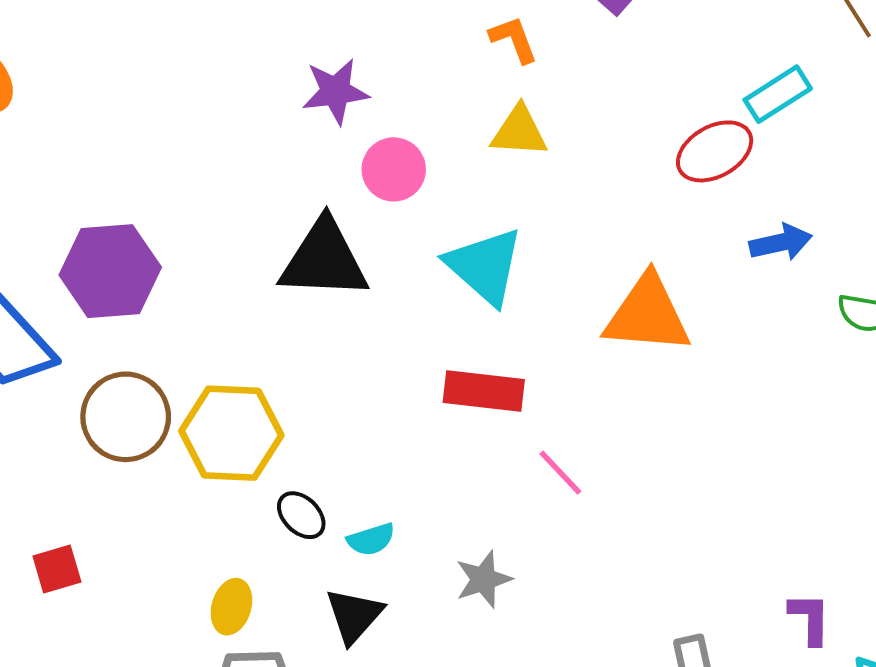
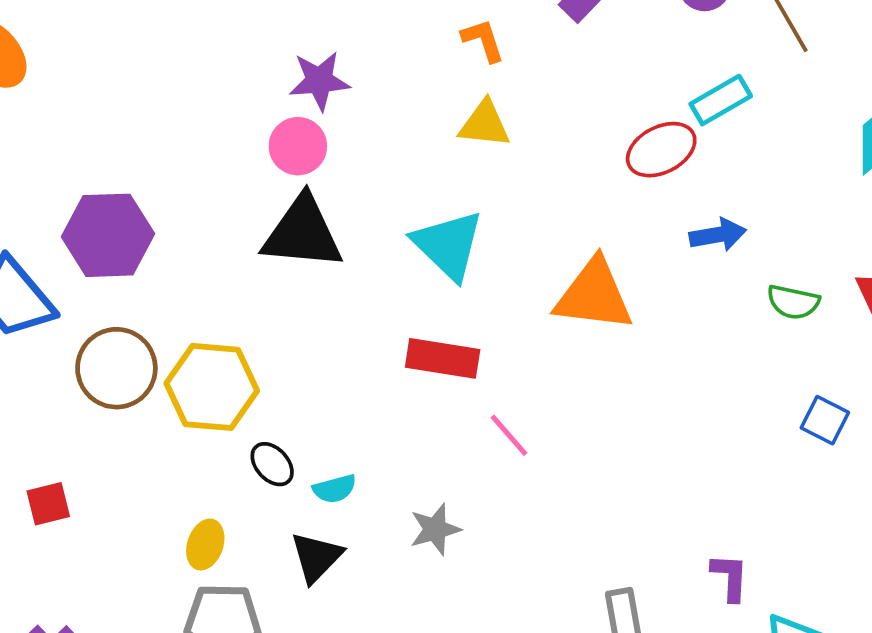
pink circle: (394, 169) -> (298, 146), moved

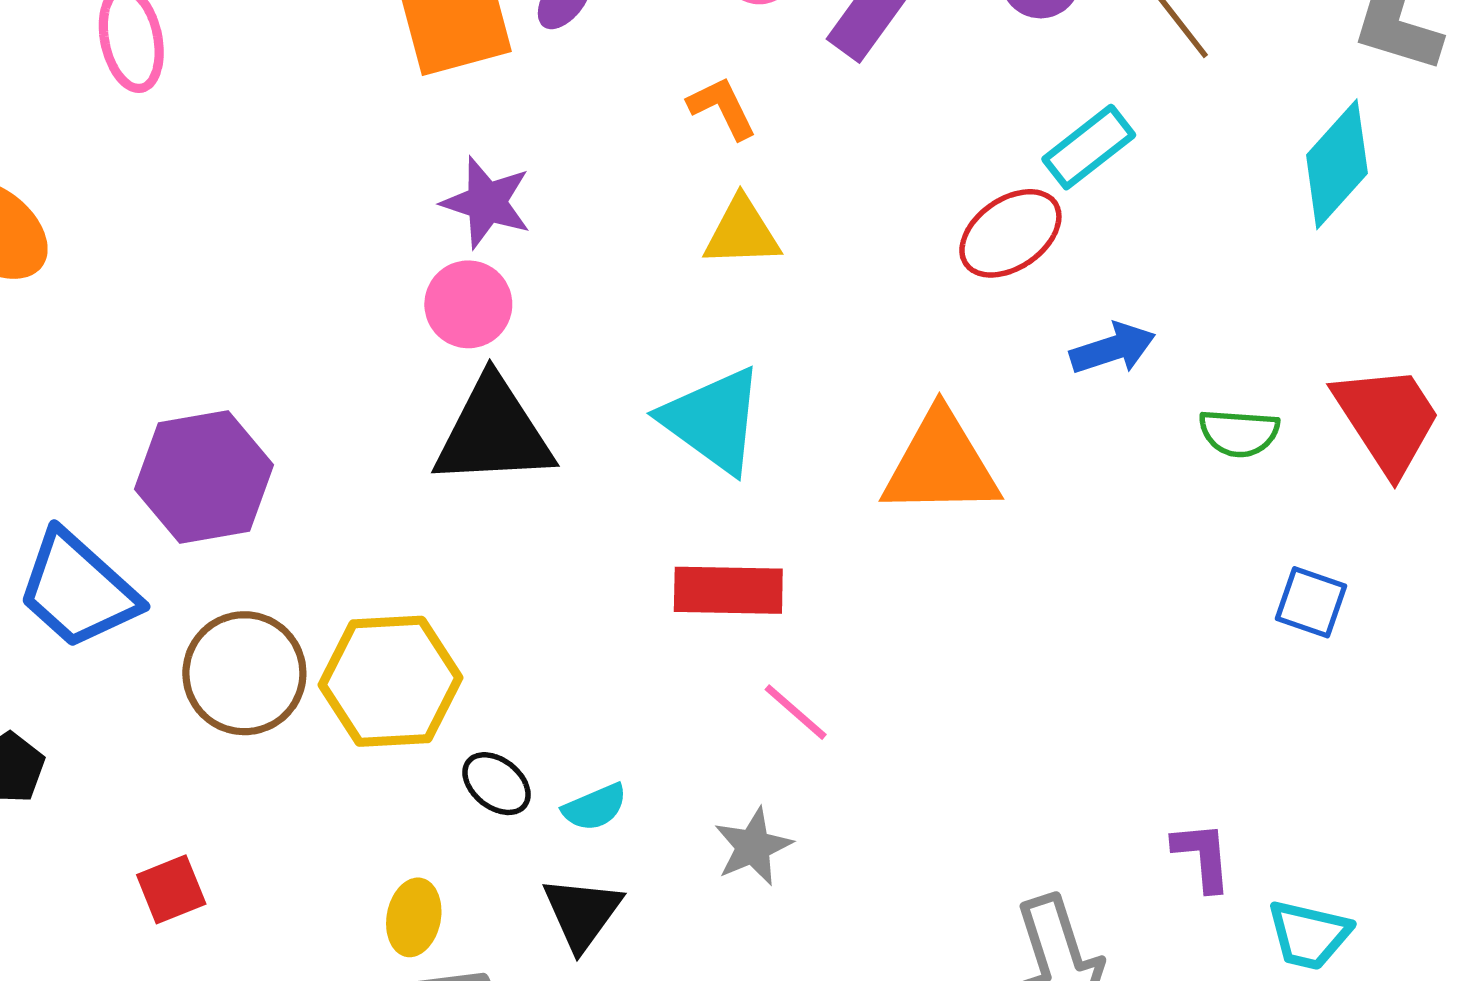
purple star: (319, 81) -> (487, 202), turned 30
pink line: (509, 435) -> (796, 712), moved

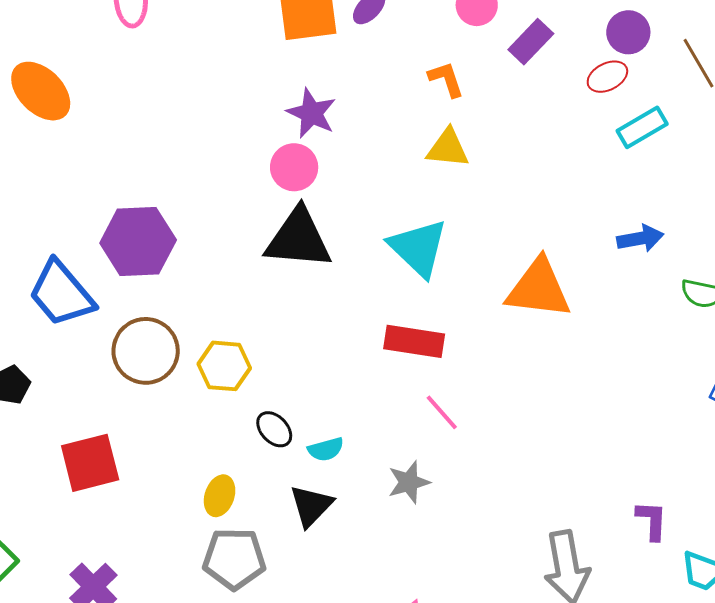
red ellipse: (1010, 233) -> (607, 77), moved, size x0.7
yellow hexagon: (390, 681) -> (224, 366), size x0.7
red square: (171, 889) -> (90, 463), size x1.6

